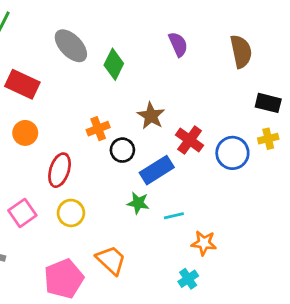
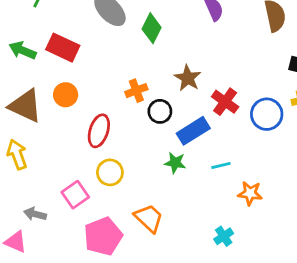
pink square: (22, 213) -> (75, 195), moved
cyan line: (174, 216) -> (221, 165), moved
orange star: (204, 243) -> (250, 193), moved

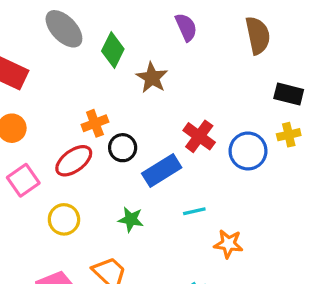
brown star: (188, 78) -> (152, 78), moved
red ellipse: (99, 131) -> (74, 161), moved, turned 36
green star: (175, 163) -> (131, 219), moved
pink square: (75, 195) -> (23, 180), moved

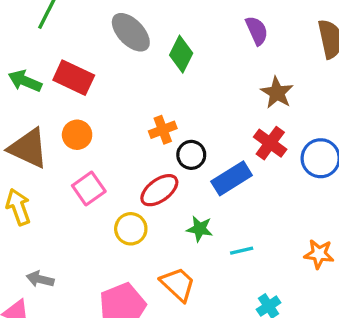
brown star: (152, 78) -> (277, 93), moved
red ellipse: (74, 161) -> (159, 190), moved
cyan line: (194, 211) -> (242, 251), moved
orange star: (228, 244) -> (319, 254), moved

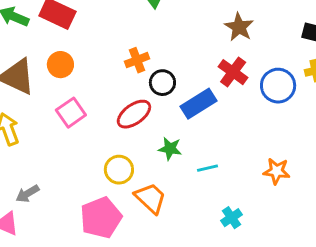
yellow circle: (131, 229) -> (119, 170), moved
gray arrow: (40, 279) -> (27, 194), turned -45

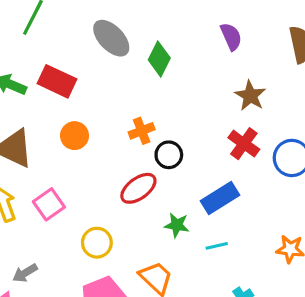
orange circle: (60, 65) -> (75, 136), moved
blue rectangle: (198, 104) -> (220, 198), moved
pink square: (71, 113) -> (49, 204), moved
yellow circle: (119, 170) -> (97, 243), moved

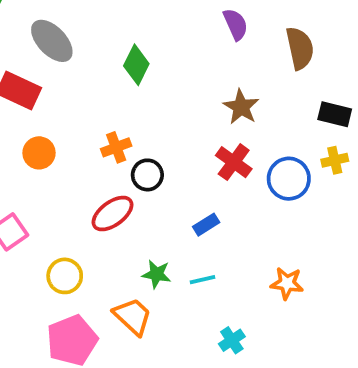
purple semicircle: (231, 37) -> (236, 24), moved
gray ellipse: (111, 38) -> (52, 41), moved
blue rectangle: (220, 198) -> (206, 225), size x0.6
green star: (177, 225) -> (157, 274), moved

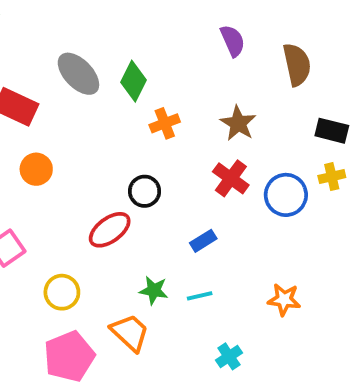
gray ellipse: (52, 41) -> (78, 74), moved
orange cross: (116, 147) -> (165, 123), moved

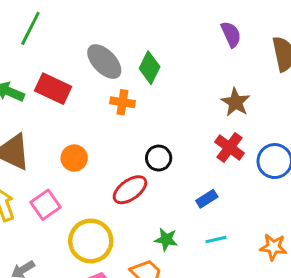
orange cross: (165, 123) -> (122, 102), moved, turned 30
orange circle: (36, 169) -> (74, 158), moved
yellow circle: (62, 292) -> (91, 241), size x1.5
cyan line: (200, 296) -> (216, 239), moved

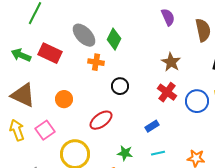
black circle: (159, 158) -> (120, 86), moved

